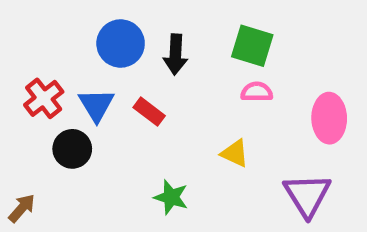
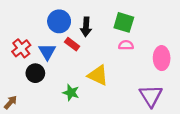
red rectangle: (149, 112) -> (72, 44), moved
yellow triangle: (235, 153) -> (98, 75), moved, size x1.5
green star: (171, 197) -> (71, 93), moved

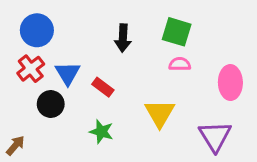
blue circle: (59, 21) -> (37, 30), moved
red rectangle: (72, 44) -> (103, 87), moved
yellow triangle: (98, 75) -> (160, 113), moved, turned 35

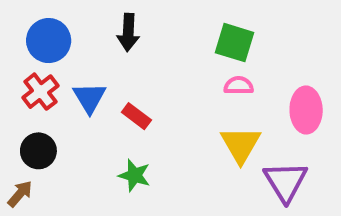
black arrow: (123, 38) -> (128, 32), moved
black circle: (51, 104) -> (38, 151), moved
yellow triangle: (160, 113) -> (241, 145), moved

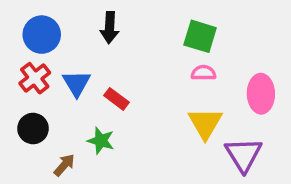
green star: (134, 175) -> (101, 141), moved
brown arrow: (20, 194) -> (64, 165), moved

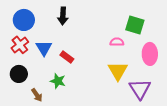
green square: (200, 36) -> (135, 25), moved
brown arrow: (64, 165) -> (37, 95), turned 104

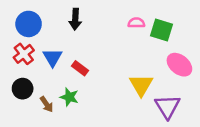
pink semicircle: (117, 42) -> (136, 23), moved
pink ellipse: (150, 54) -> (179, 65), turned -50
brown arrow: (37, 95) -> (47, 104), moved

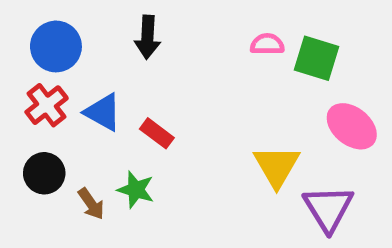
blue triangle: (52, 57) -> (103, 112), turned -30

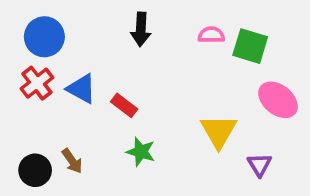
black arrow: (147, 37) -> (141, 29), moved
black circle: (44, 173) -> (35, 170), moved
green star: (136, 190) -> (141, 152), moved
purple triangle: (328, 208) -> (259, 165), size x0.6

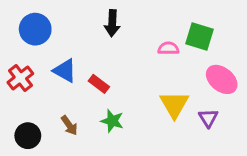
pink semicircle: (211, 35) -> (168, 48), moved
red cross: (37, 83) -> (20, 78), moved
brown arrow: (72, 161) -> (69, 125), moved
purple triangle: (259, 165) -> (208, 118), moved

